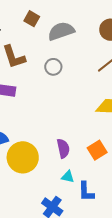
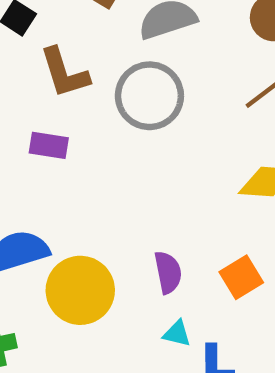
gray circle: (53, 67) -> (149, 96), size x1.8

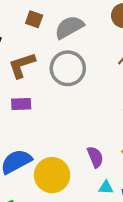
brown L-shape: (64, 73) -> (22, 65), turned 100

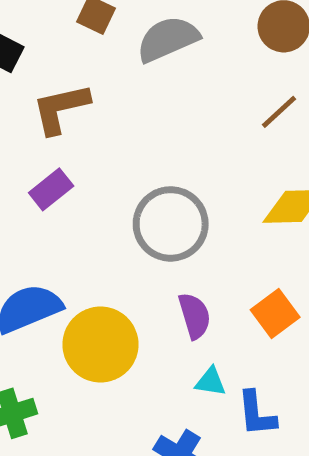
gray circle: (68, 68) -> (171, 224), moved
purple rectangle: (21, 104) -> (51, 189), turned -42

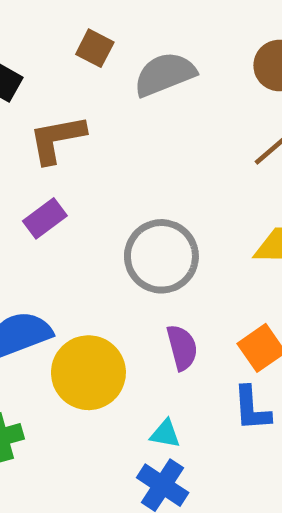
cyan triangle: (211, 382) -> (165, 434), moved
blue L-shape: (257, 414) -> (252, 409), moved

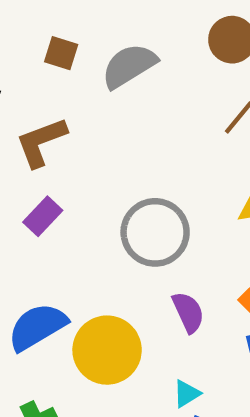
cyan triangle: (165, 434) -> (187, 394), turned -32

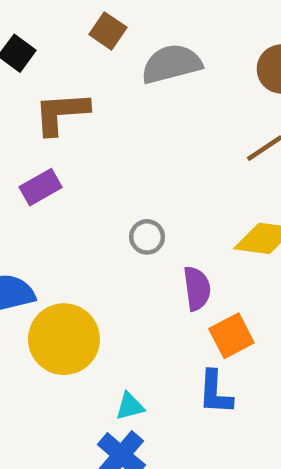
gray circle: (155, 232) -> (147, 237), size x0.5
purple semicircle: (188, 312) -> (197, 288), moved

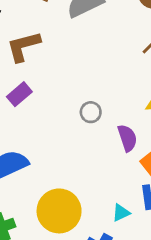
yellow circle: (64, 339) -> (59, 211), moved
cyan triangle: (130, 406) -> (121, 213), moved

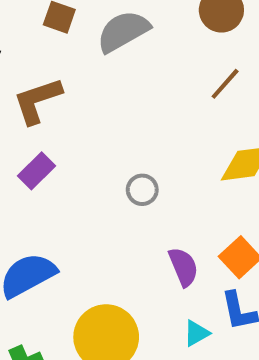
purple semicircle: (127, 138) -> (183, 267), moved

